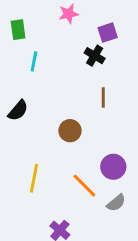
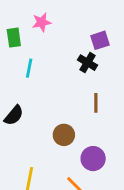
pink star: (69, 14) -> (42, 22), moved
purple circle: (113, 167) -> (93, 159), moved

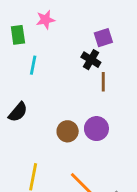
brown line: (96, 103) -> (103, 82), moved
purple circle: (93, 159) -> (96, 129), moved

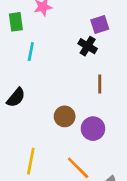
brown line: (103, 82) -> (100, 84), moved
purple circle: (96, 129) -> (93, 129), moved

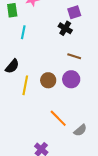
brown line: (100, 84) -> (74, 56), turned -72
purple circle: (93, 129) -> (71, 79), moved
yellow line: (31, 161) -> (25, 85), moved

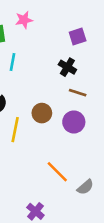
black cross: (65, 28) -> (67, 67), moved
brown circle: (48, 80) -> (42, 113), moved

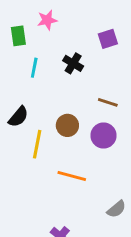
black cross: (67, 67) -> (73, 63), moved
orange line: (57, 172) -> (72, 176), moved, turned -30

